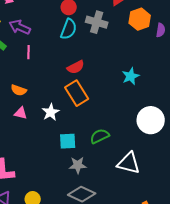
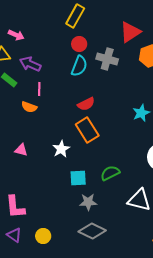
orange semicircle: (19, 90) -> (29, 107), moved
pink triangle: (21, 113) -> (21, 150), moved

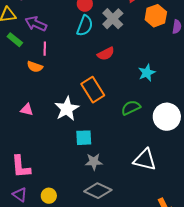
gray cross: (107, 59) -> (113, 19), turned 30
red semicircle: (86, 104) -> (106, 54), moved
white star: (61, 149) -> (67, 109), size x1.4
green semicircle: (110, 173) -> (131, 108), moved

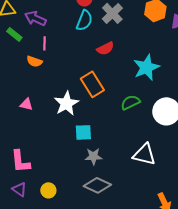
cyan star: (147, 73) -> (146, 67), size x1.5

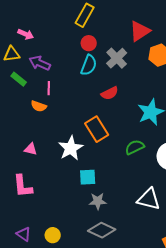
pink L-shape: (20, 161) -> (23, 186), moved

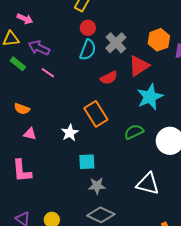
red triangle: (140, 31) -> (139, 66), moved
pink line: (49, 88) -> (48, 73), turned -56
orange semicircle: (39, 106) -> (22, 109), moved
white star: (71, 148) -> (70, 133), size x0.7

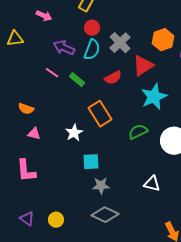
pink arrow: (25, 19) -> (44, 16), moved
purple arrow: (39, 48) -> (64, 48), moved
green rectangle: (18, 64) -> (77, 80), moved
white triangle: (148, 184) -> (152, 184), size x0.7

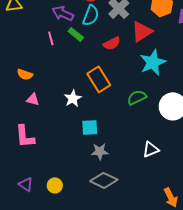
pink line: (52, 73) -> (51, 38), turned 40
green rectangle: (77, 80) -> (76, 34), moved
white triangle: (152, 184) -> (151, 149), turned -36

